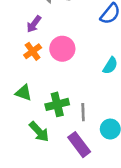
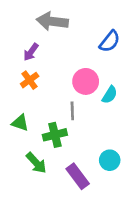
pink circle: (62, 49) -> (86, 81), moved
gray line: (83, 112) -> (72, 111), moved

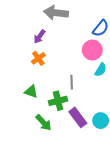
pink circle: (86, 81) -> (92, 50), moved
purple rectangle: (78, 176) -> (78, 117), moved

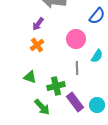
pink circle: (92, 50) -> (76, 39), moved
gray line: (72, 82) -> (77, 68), moved

